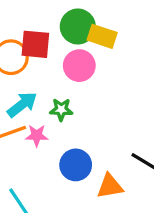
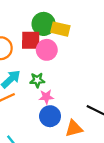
red square: (35, 44) -> (31, 40), moved
pink star: (37, 135) -> (46, 97), moved

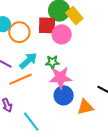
yellow rectangle: (60, 29) -> (74, 16), turned 36
pink star: (46, 97) -> (60, 78), size x1.6

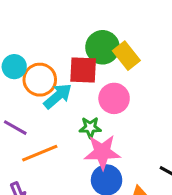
pink circle: (62, 34) -> (114, 98), moved
cyan arrow: (28, 61) -> (58, 96), moved

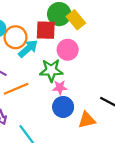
green star: (90, 128) -> (51, 70), size x1.5
pink star: (102, 152) -> (60, 87), size x0.6

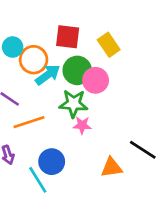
green circle: (59, 14) -> (77, 70), moved
red square: (46, 30) -> (68, 37), moved
blue circle: (63, 107) -> (52, 162), moved

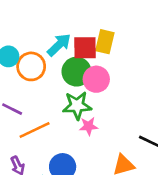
red square: (68, 37) -> (85, 48), moved
yellow rectangle: (109, 45) -> (105, 42), turned 55
cyan arrow: (48, 75) -> (59, 45), moved

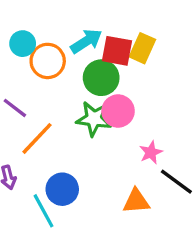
pink circle: (96, 79) -> (118, 111), moved
pink star: (89, 126) -> (151, 152), moved, turned -30
orange line: (35, 130) -> (37, 138), turned -32

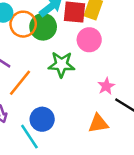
green circle: (101, 78) -> (43, 27), moved
pink circle: (118, 111) -> (89, 40), moved

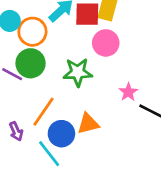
green circle: (43, 27) -> (31, 63), moved
orange line: (20, 83) -> (43, 112), moved
orange triangle: (98, 124) -> (88, 124), moved

